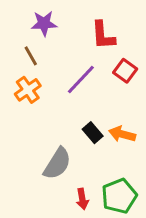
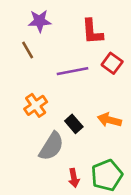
purple line: (81, 80) -> (73, 71), turned 36
orange cross: (28, 90) -> (36, 105), moved
black rectangle: (93, 133) -> (74, 124), moved

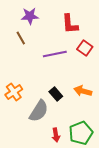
orange cross: (36, 105) -> (14, 92), moved

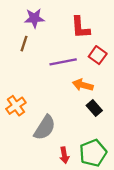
brown line: (21, 38) -> (24, 44), turned 48
orange arrow: (83, 91) -> (83, 85), moved
black rectangle: (56, 94) -> (94, 108), moved

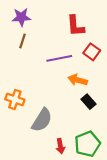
purple star: (34, 18) -> (21, 17), moved
orange cross: (16, 106) -> (15, 99), turned -36

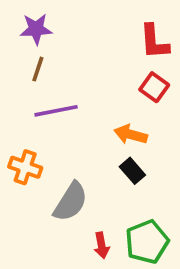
red L-shape: (76, 26) -> (154, 42), moved
purple line: (59, 58) -> (56, 111), moved
black rectangle: (89, 102) -> (132, 171), moved

